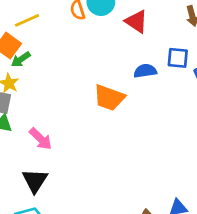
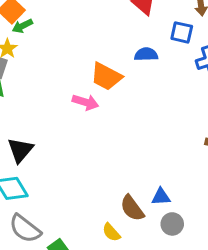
blue square: (178, 58) -> (182, 32), moved
pink arrow: (41, 139) -> (85, 102), moved, turned -35

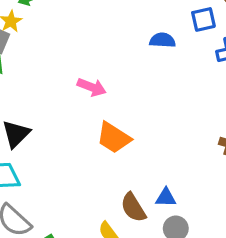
blue square: (182, 32) -> (203, 19), turned -30
orange trapezoid: (106, 76) -> (114, 138), moved

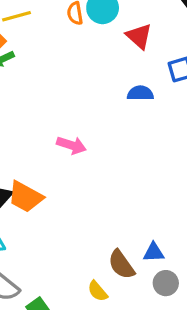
orange trapezoid: (114, 138) -> (25, 197), moved

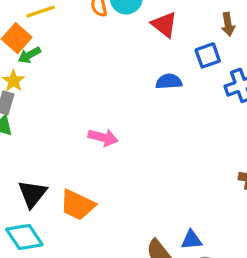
orange trapezoid: (25, 197) -> (77, 205), moved

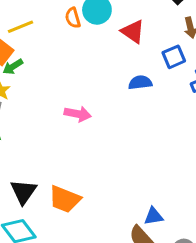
pink arrow: (103, 137) -> (78, 114), moved
blue triangle: (191, 240) -> (154, 216), moved

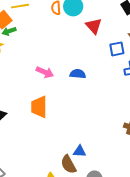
blue semicircle: (140, 83) -> (78, 74), moved
orange trapezoid: (65, 199) -> (39, 107), moved, turned 55

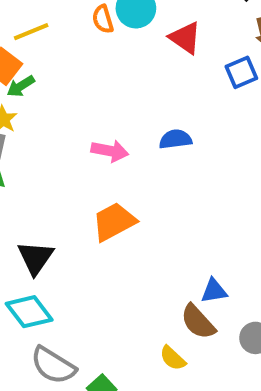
orange trapezoid: (39, 107) -> (114, 222), turned 75

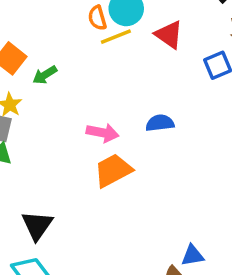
yellow line: (31, 32) -> (116, 37), moved
green arrow: (21, 86) -> (45, 75), moved
orange trapezoid: (114, 222) -> (113, 170), moved

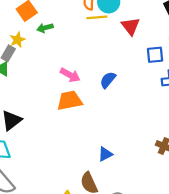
blue semicircle: (160, 123) -> (108, 80), turned -60
blue triangle: (192, 255) -> (105, 154), moved, turned -35

